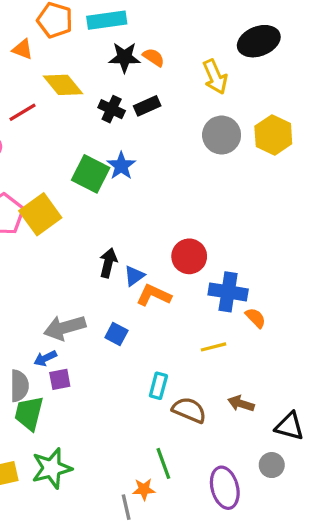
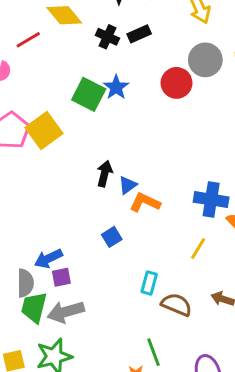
red circle: (189, 256) -> (177, 83), moved
gray arrow: (65, 328) -> (66, 312), moved
blue square: (116, 334) -> (112, 237), turned 30
yellow line: (213, 347) -> (198, 248), turned -45
blue arrow: (45, 358) -> (48, 259), size x1.4

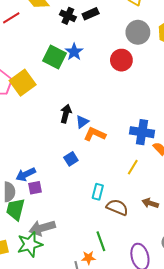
red circle: (177, 83) -> (121, 60), moved
gray arrow: (66, 312) -> (42, 228), moved

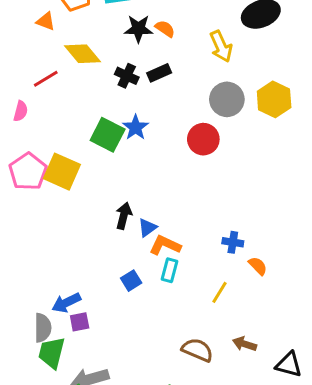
yellow square: (23, 83) -> (62, 172), turned -30
blue cross: (142, 132) -> (233, 242), size x0.6
cyan rectangle: (98, 192) -> (169, 270), moved

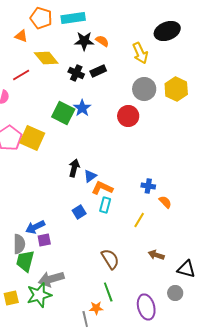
brown semicircle: (197, 350) -> (110, 259), moved, turned 35

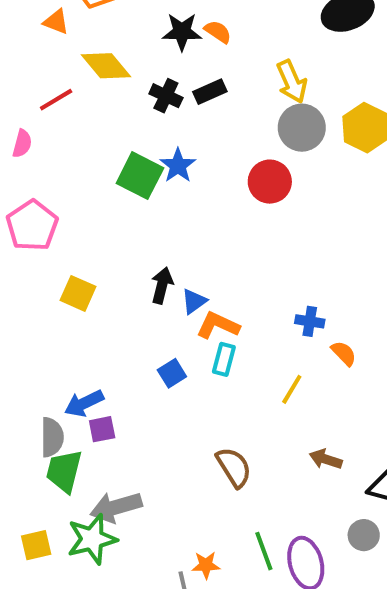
yellow arrow: (140, 53) -> (292, 82), moved
yellow square: (32, 138) -> (78, 293), moved, size x0.7
green line: (108, 292) -> (264, 551), moved

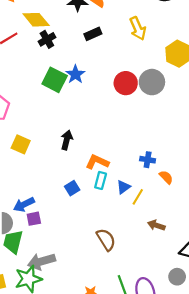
black cross: (166, 96) -> (47, 39), moved, turned 35
gray circle: (302, 128) -> (152, 82), moved
blue triangle: (194, 301) -> (124, 187), moved
brown arrow: (326, 459) -> (156, 225), moved

